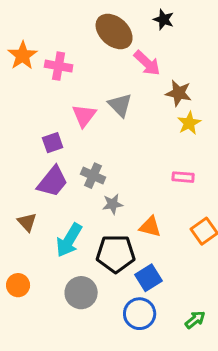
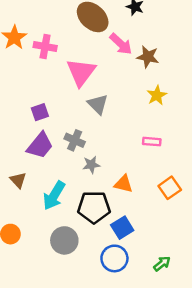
brown star: (179, 93) -> (148, 57), moved
gray triangle: (120, 105) -> (98, 104), moved
pink triangle: (84, 116) -> (81, 72), moved, size x1.4

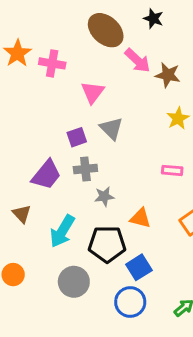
pink triangle: (81, 72) -> (93, 92), size x0.7
purple square: (40, 112) -> (77, 137), moved
gray cross: (75, 140) -> (85, 169), turned -30

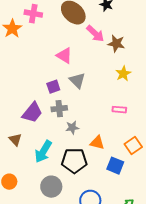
pink cross: (52, 63) -> (33, 14), moved
pink triangle: (93, 92) -> (64, 56), turned -36
blue square: (139, 267) -> (115, 166), moved, turned -36

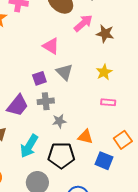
pink arrow: (95, 34) -> (83, 23), turned -84
yellow star: (123, 74) -> (104, 72), moved

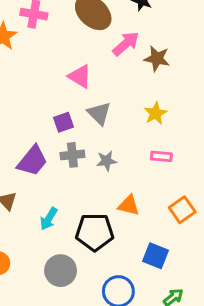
gray star: (59, 121) -> (107, 161), moved
cyan arrow: (29, 146) -> (49, 219), size x0.7
blue square: (104, 161) -> (155, 256), moved

